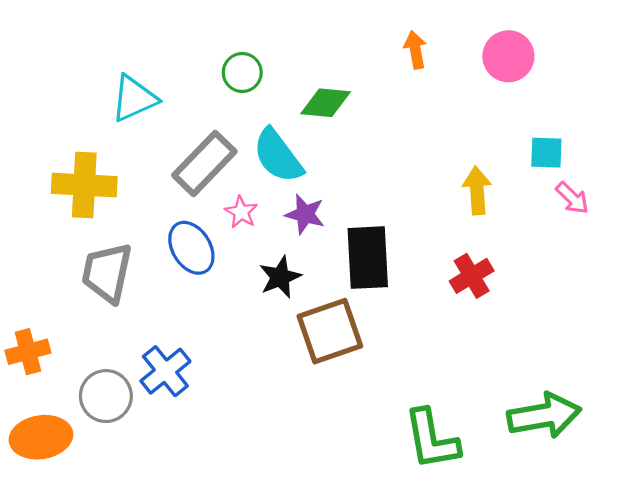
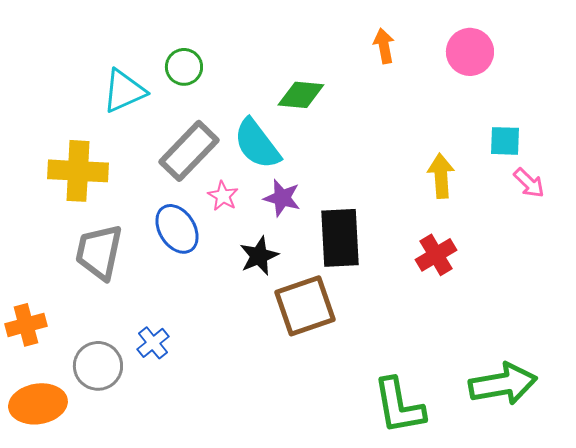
green circle: (242, 73) -> (184, 67), moved
blue cross: (165, 371) -> (153, 343), size x0.7

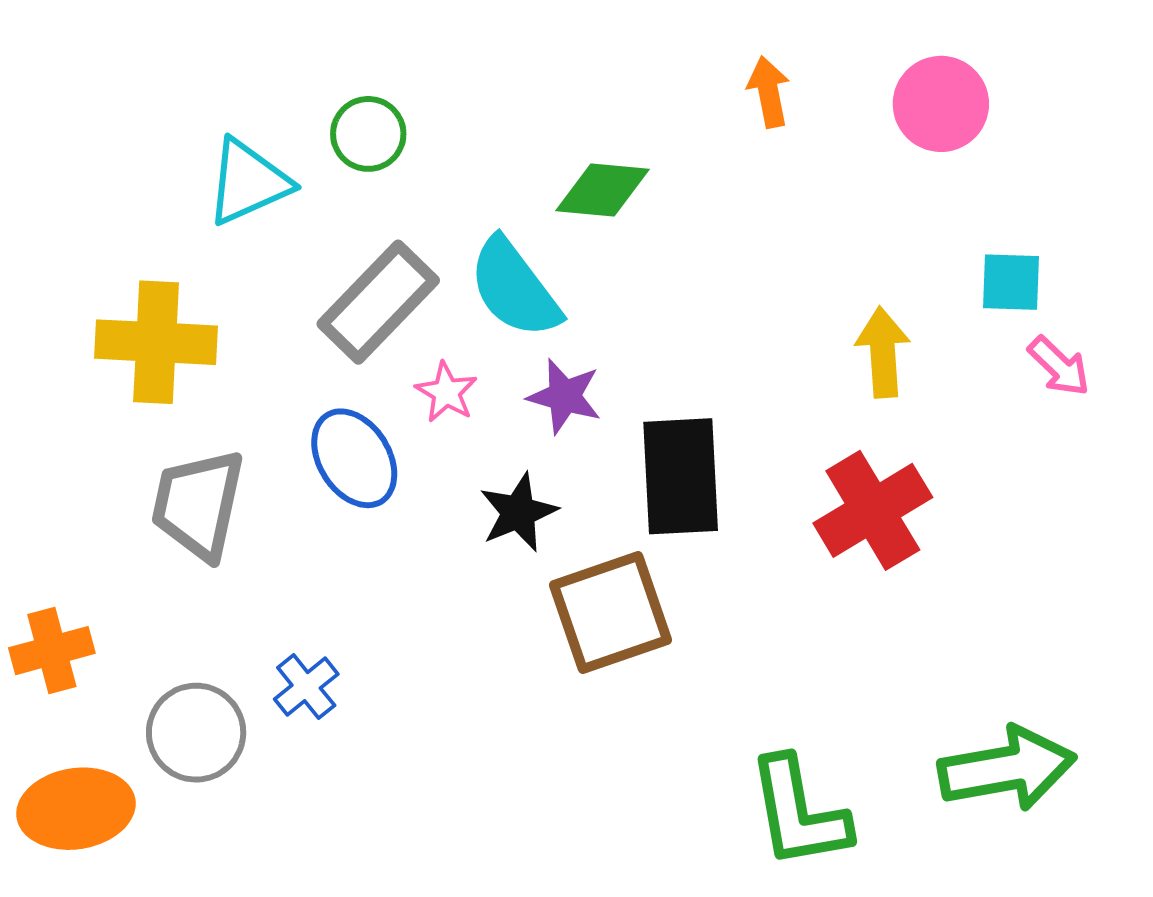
red cross: (436, 255) -> (873, 510), size x1.4

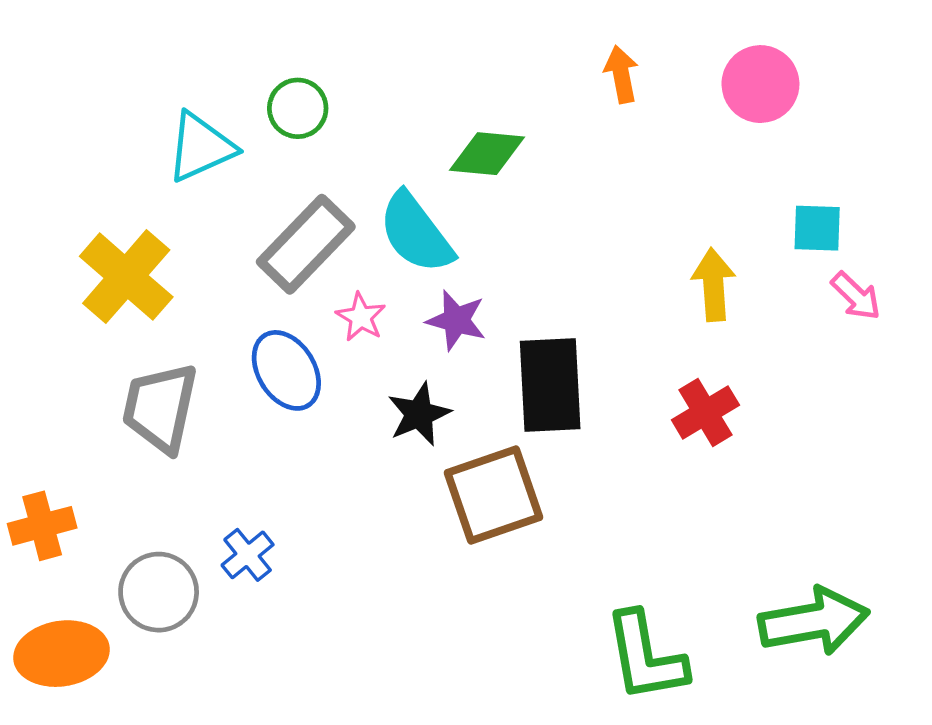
yellow cross: (156, 342) -> (126, 277), turned 38
red cross: (873, 510) -> (705, 412), size x0.7

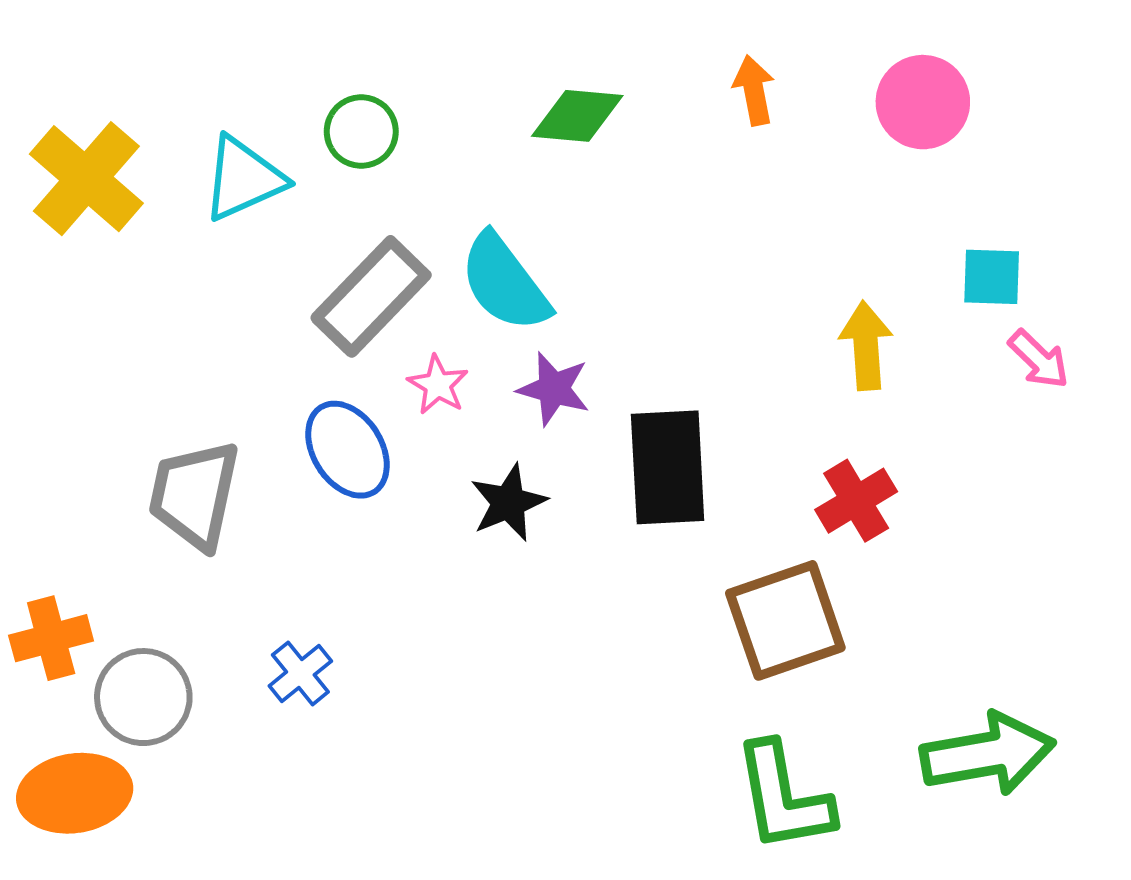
green diamond: (487, 154) -> (577, 116), moved
yellow cross: (126, 277) -> (86, 179), moved
brown square: (493, 495) -> (785, 620), moved
gray circle: (159, 592) -> (143, 697), moved

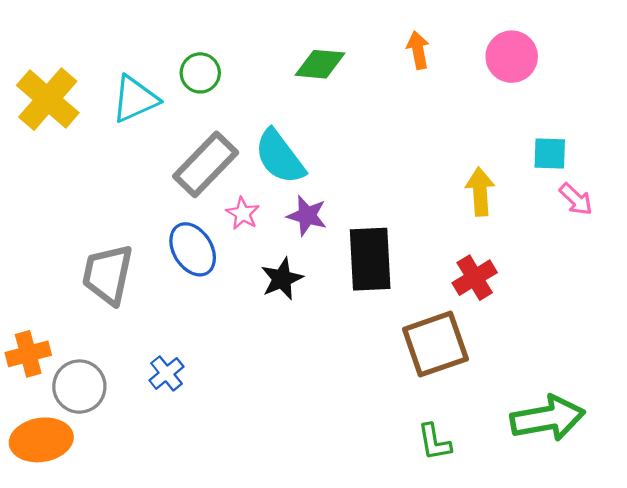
green L-shape: (783, 797) -> (434, 442), size x0.6

